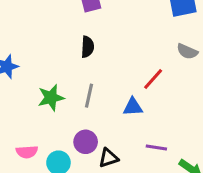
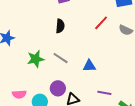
red line: (153, 79) -> (101, 23), moved
gray line: (89, 96) -> (61, 58), turned -70

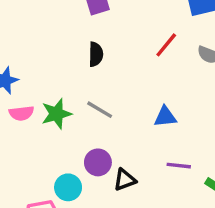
blue triangle: (89, 66) -> (165, 117), moved
pink semicircle: (19, 94) -> (21, 113), moved

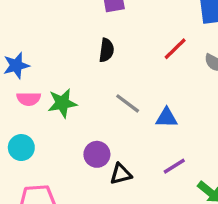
gray line: (100, 110) -> (128, 103), moved
purple line: (179, 166) -> (174, 166), turned -45
cyan circle: (68, 187) -> (21, 148), moved

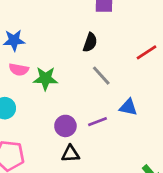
gray line: (128, 103) -> (101, 76), moved
purple line: (174, 166) -> (97, 122), moved
black triangle: (121, 174) -> (70, 154), moved

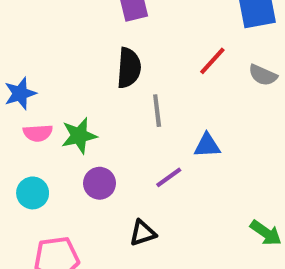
black semicircle: (90, 42) -> (129, 68), size x1.4
gray line: (101, 76) -> (157, 111), turned 50
purple circle: (65, 126) -> (100, 183), moved

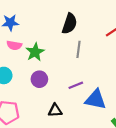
green star: (79, 136) -> (35, 52), turned -30
blue triangle: (207, 145) -> (95, 99), moved, size x1.5

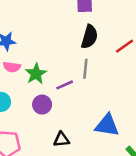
black semicircle: (70, 24) -> (89, 37), moved
purple line: (76, 85) -> (65, 85), moved

